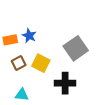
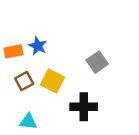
gray square: (76, 48) -> (97, 62), size x0.7

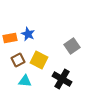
black cross: (84, 107) -> (62, 79), turned 30
cyan triangle: (28, 122) -> (25, 81), moved

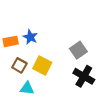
brown square: (18, 60) -> (19, 65), turned -32
black cross: (62, 79) -> (84, 76), moved

